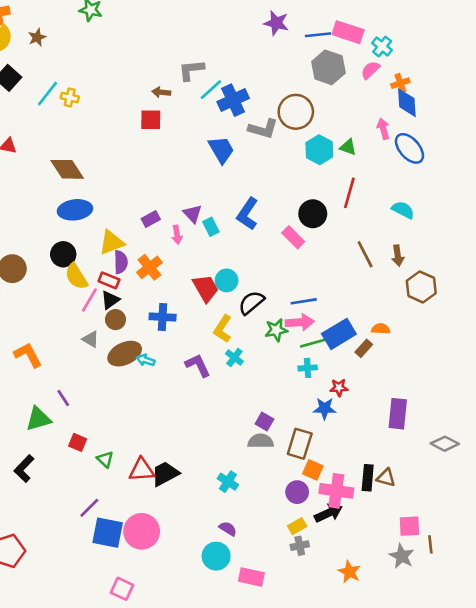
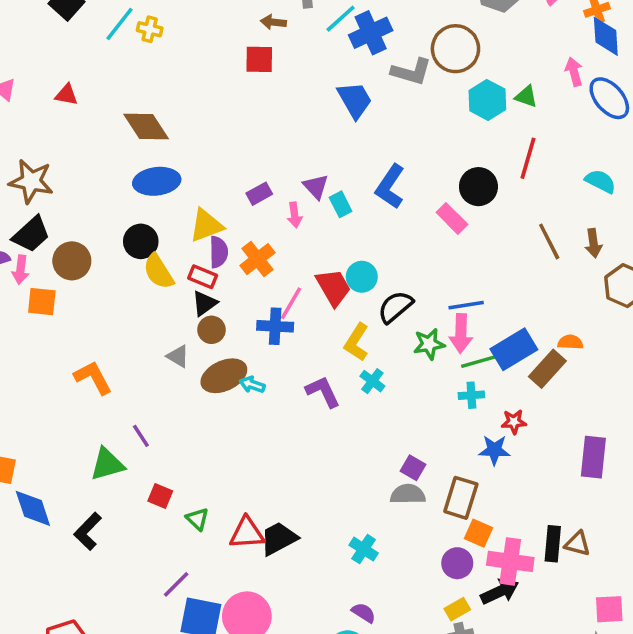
pink line: (89, 300) -> (291, 303), moved
pink arrow: (300, 322) -> (461, 333), turned 96
brown rectangle: (364, 348) -> (547, 369), size x1.5

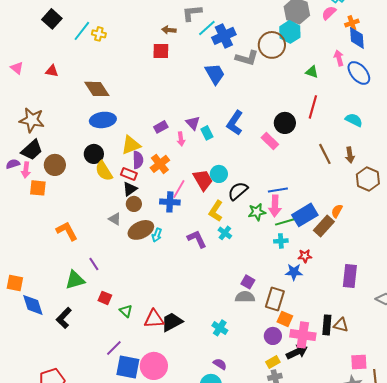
cyan hexagon: (487, 100) -> (290, 32), moved
orange semicircle: (570, 342) -> (337, 211), turned -64
cyan arrow: (252, 385) -> (157, 235), turned -88

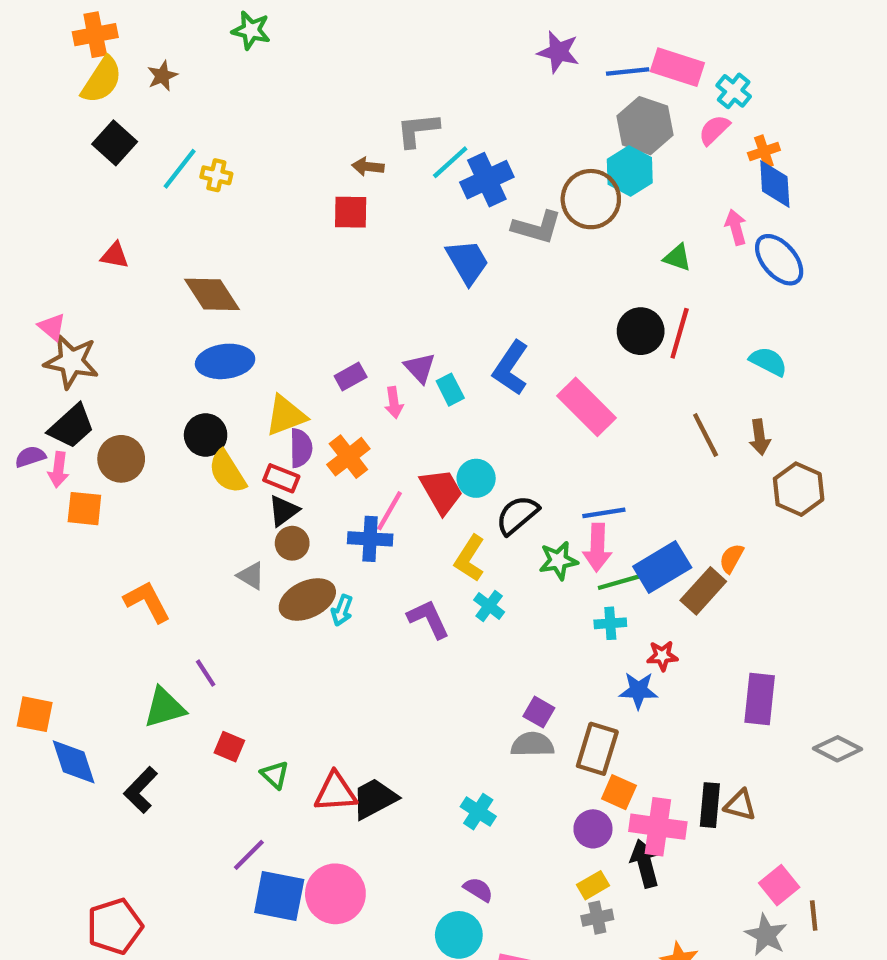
pink triangle: (17, 68) -> (52, 327), moved
black circle: (285, 123) -> (641, 331), moved
pink rectangle: (270, 141) -> (586, 407), size x1.5
black arrow: (297, 352) -> (645, 864), turned -80
pink square: (359, 362) -> (779, 885), turned -36

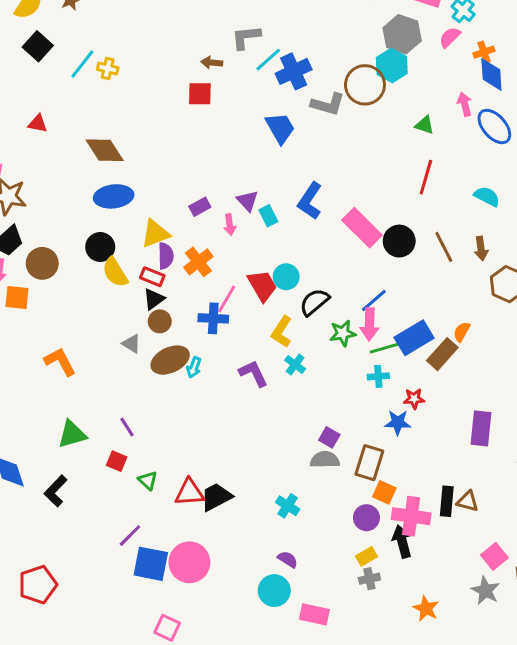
black circle: (641, 331) -> (399, 241), moved
blue line: (604, 513) -> (374, 301), turned -32
purple line: (206, 673) -> (127, 427), moved

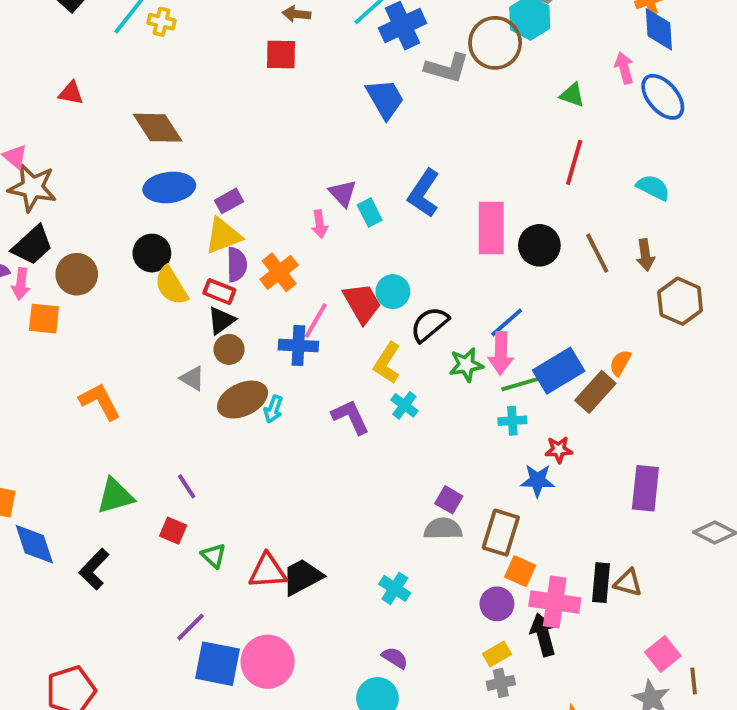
purple rectangle: (200, 207) -> (229, 201), moved
pink rectangle: (362, 228) -> (491, 228), turned 45

